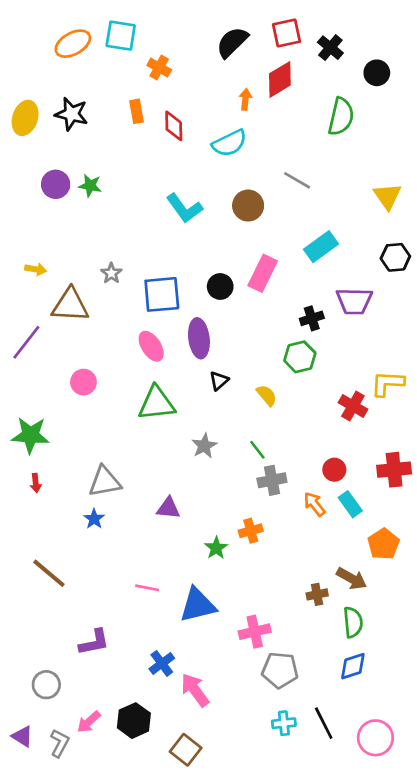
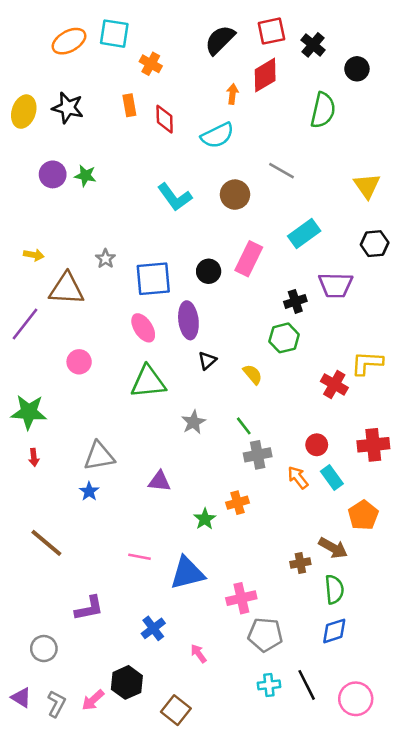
pink arrow: (195, 690) -> (199, 654), moved, size x0.6
pink arrow: (89, 722) -> (93, 700), moved

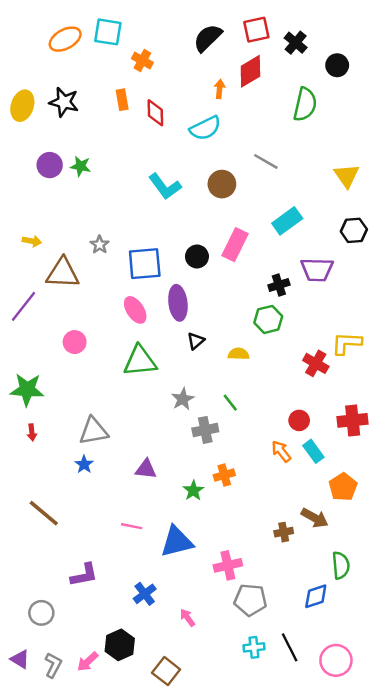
yellow semicircle: (253, 374) -> (239, 354), turned -48
gray cross: (258, 455) -> (205, 430), moved
purple triangle: (160, 481) -> (146, 469), moved
green semicircle: (334, 589) -> (341, 565), moved

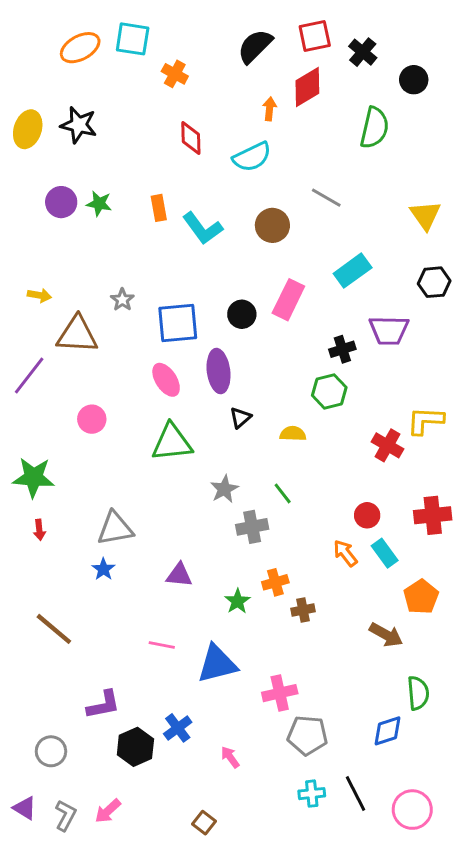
orange rectangle: (122, 100) -> (159, 208), moved
brown cross: (284, 532) -> (303, 610), moved
black hexagon: (120, 645) -> (135, 747), moved
brown square: (166, 671) -> (204, 823), size x0.7

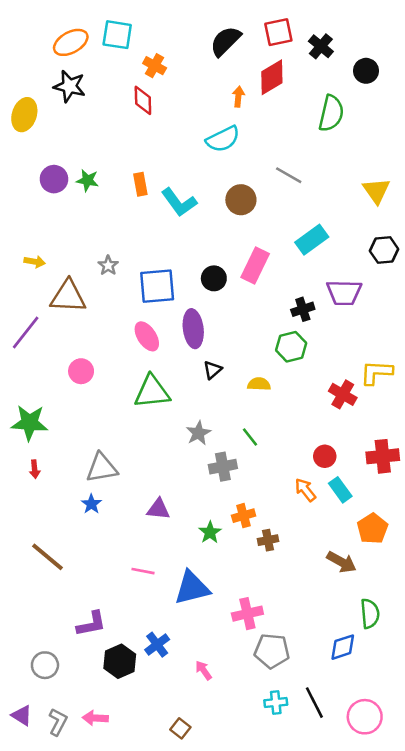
black star: (79, 125) -> (69, 86), moved
red diamond: (191, 138) -> (143, 100), moved
pink arrow: (108, 811) -> (95, 718), turned 45

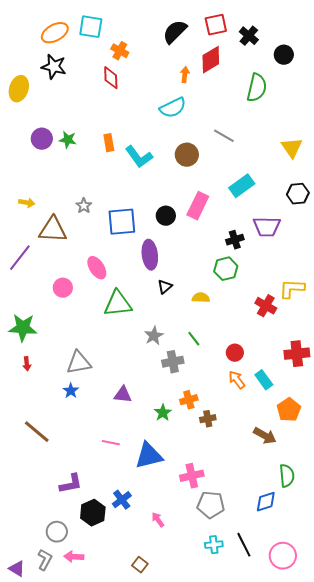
pink ellipse: (147, 336) -> (97, 268), moved
red circle: (325, 456) -> (235, 353), moved
gray circle: (45, 665) -> (57, 532), moved
purple triangle: (22, 715) -> (17, 569), moved

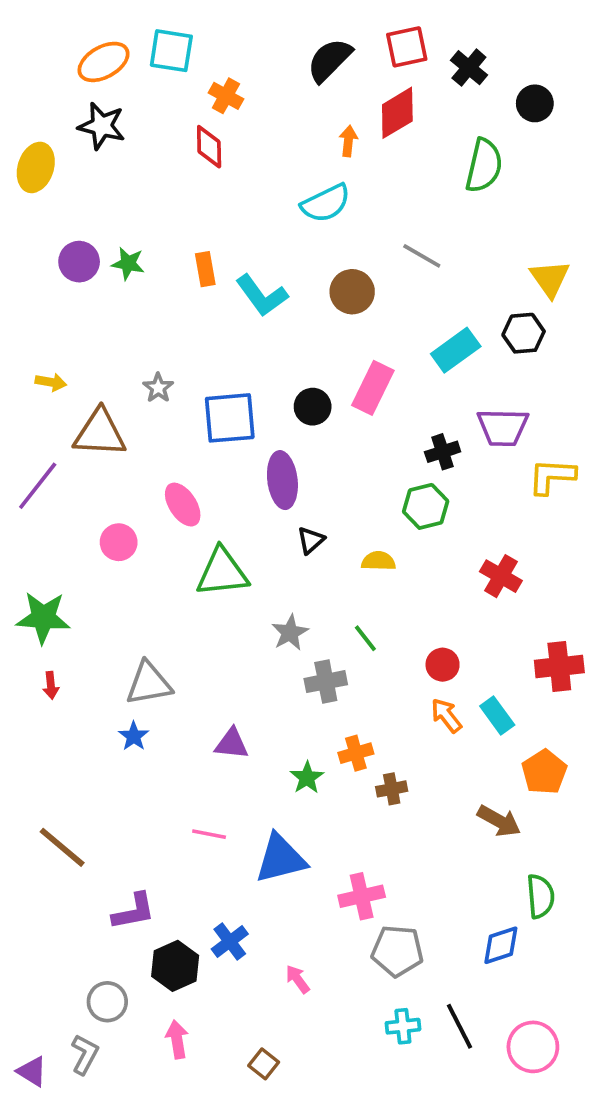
black hexagon: (298, 194) -> (524, 333), moved
yellow L-shape: (292, 289) -> (552, 476), moved
brown line: (37, 432) -> (62, 847), moved
pink arrow: (74, 557) -> (177, 1039), moved, turned 78

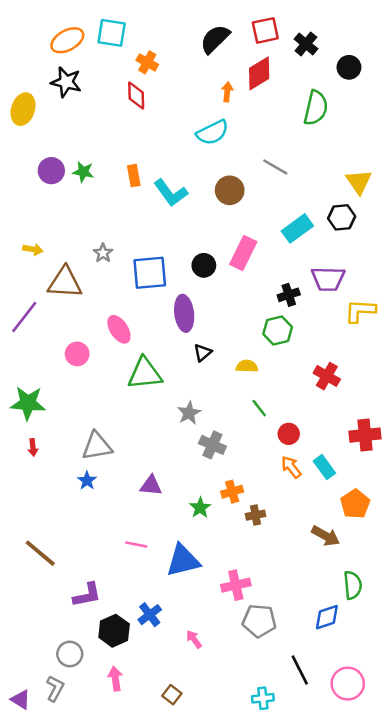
green line: (365, 638) -> (259, 408), moved
gray cross: (326, 682) -> (212, 445), turned 35
cyan cross: (403, 1026) -> (263, 698), moved

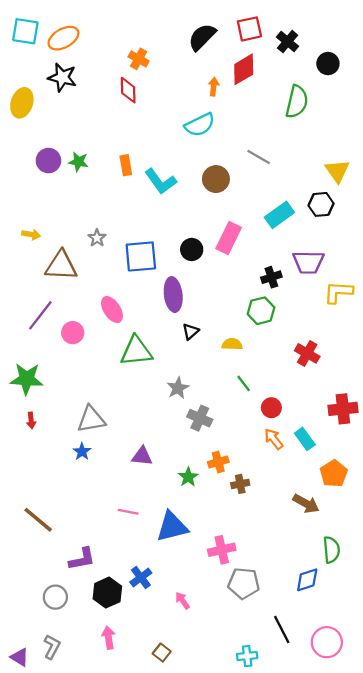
cyan square: (112, 33) -> (25, 31), moved
purple line: (24, 317) -> (40, 315), moved
gray circle: (70, 654) -> (55, 597), moved

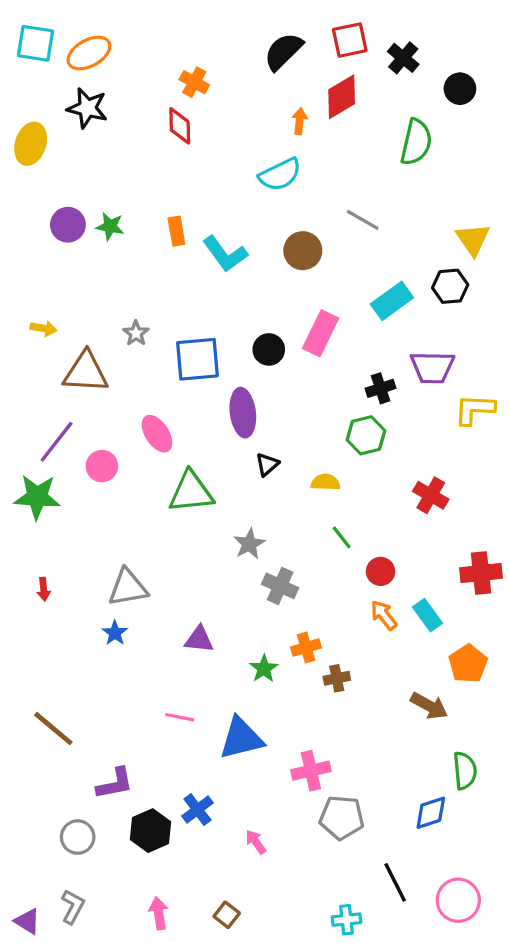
green star: (27, 379) -> (37, 497), moved
pink arrow: (109, 638) -> (159, 913), moved

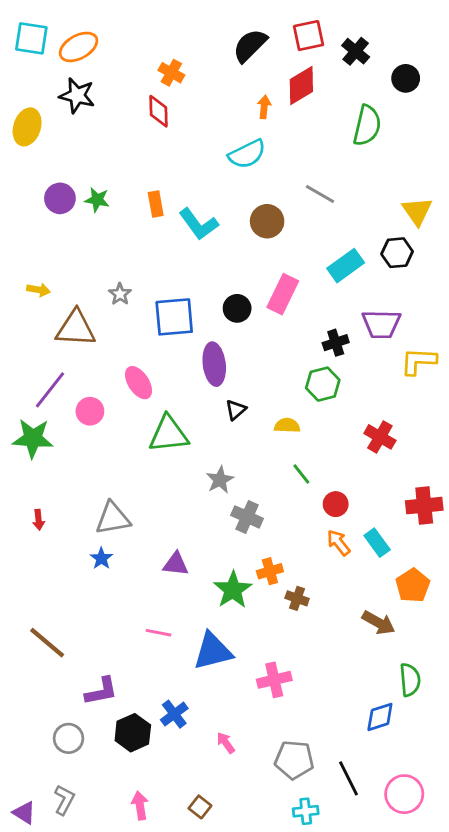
green star: (264, 669) -> (233, 590), size x1.5
brown cross: (337, 678) -> (297, 598), turned 30
gray pentagon: (342, 818) -> (294, 760), moved

